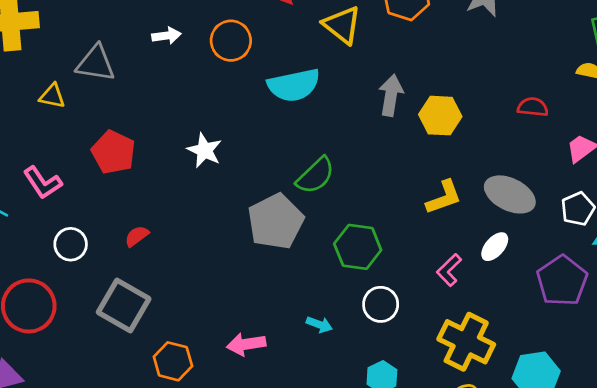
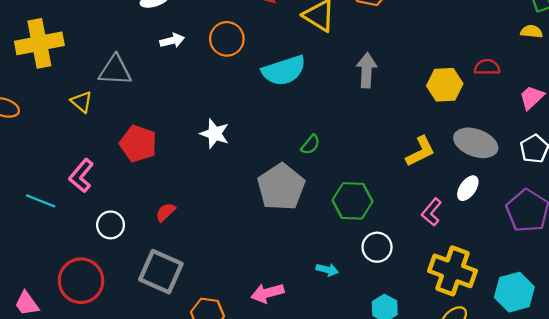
yellow triangle: (52, 96) -> (82, 102), turned 35
yellow hexagon: (440, 116) -> (445, 85), moved
green semicircle: (316, 175) -> (310, 145), size x0.6
pink L-shape: (43, 183) -> (81, 176), turned 80

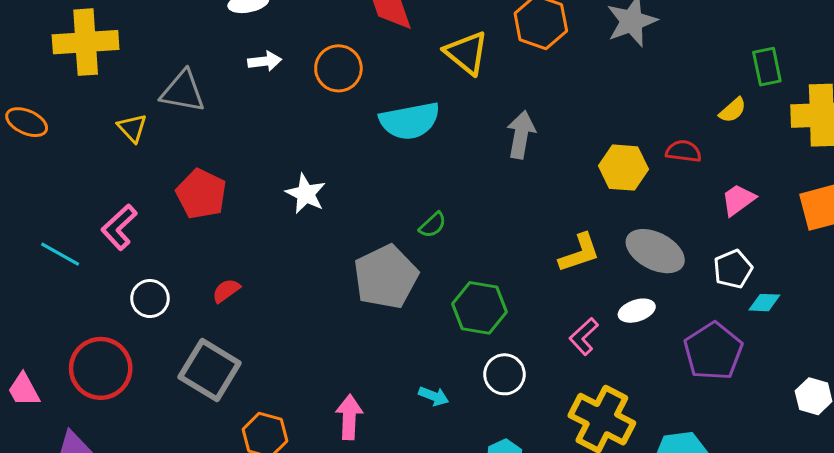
yellow semicircle: (531, 32) -> (733, 110), moved, turned 125
white ellipse: (468, 188) -> (637, 311), turned 30
pink arrow: (267, 293) -> (349, 417), turned 100

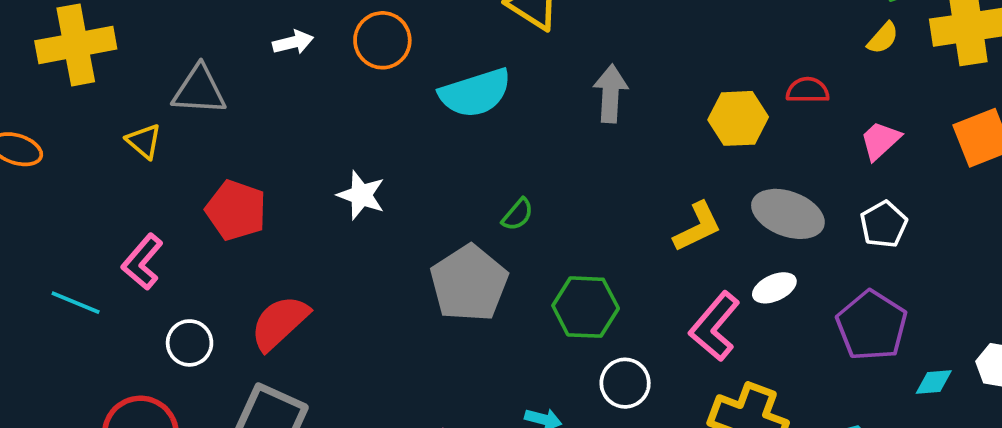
yellow semicircle: (733, 110) -> (883, 38), moved
red semicircle: (226, 291) -> (280, 323), size x1.8
cyan diamond: (764, 303) -> (934, 382), moved
pink L-shape: (584, 336) -> (715, 326), size x1.5

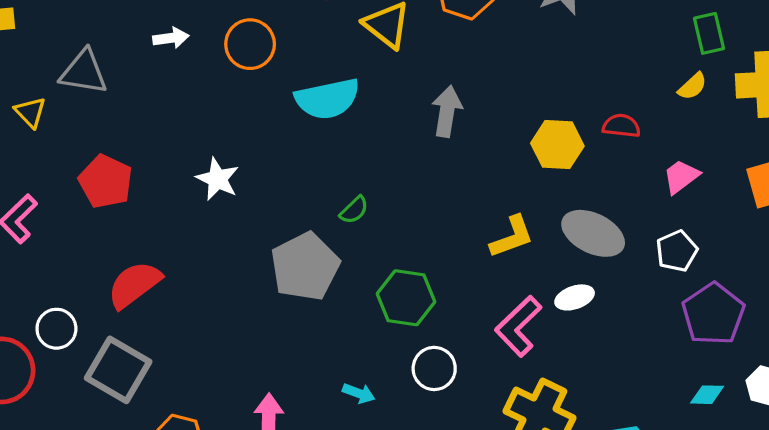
purple pentagon: (872, 326) -> (713, 314), moved
white circle: (190, 343) -> (56, 329), moved

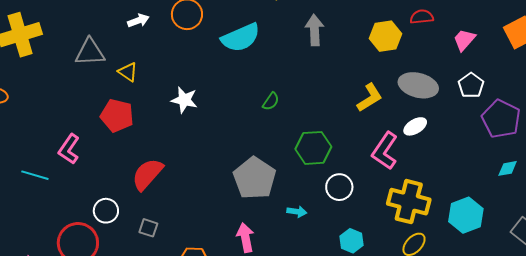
yellow triangle: (30, 112) -> (128, 72), moved
gray pentagon: (305, 267) -> (255, 178), moved
gray square: (118, 370) -> (148, 228), size x0.5

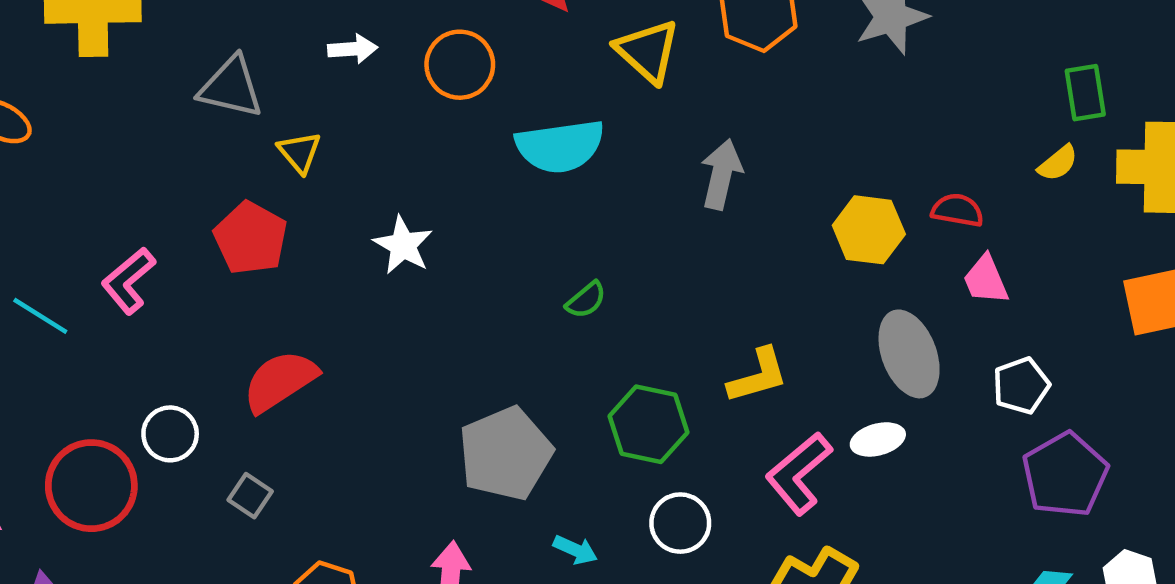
pink trapezoid: (464, 40) -> (986, 280), moved, turned -80
gray ellipse: (418, 85) -> (909, 354), turned 39
yellow L-shape: (370, 98) -> (758, 376), moved

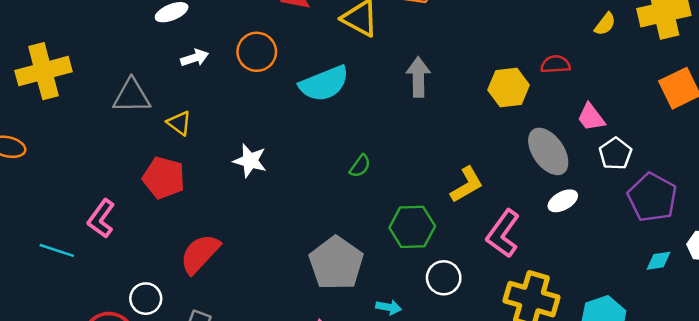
pink trapezoid: (986, 280) -> (591, 117), moved
white ellipse: (878, 439) -> (563, 201), moved

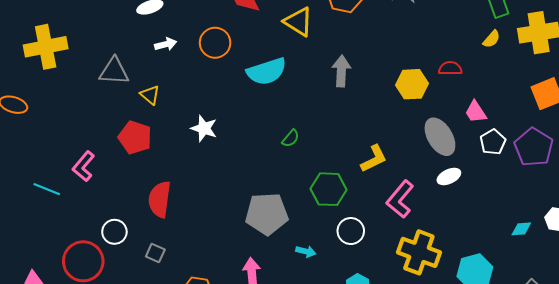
purple pentagon: (652, 197) -> (534, 147), moved
red semicircle: (200, 254) -> (160, 199), turned -39
gray pentagon: (336, 263) -> (267, 214), turned 30

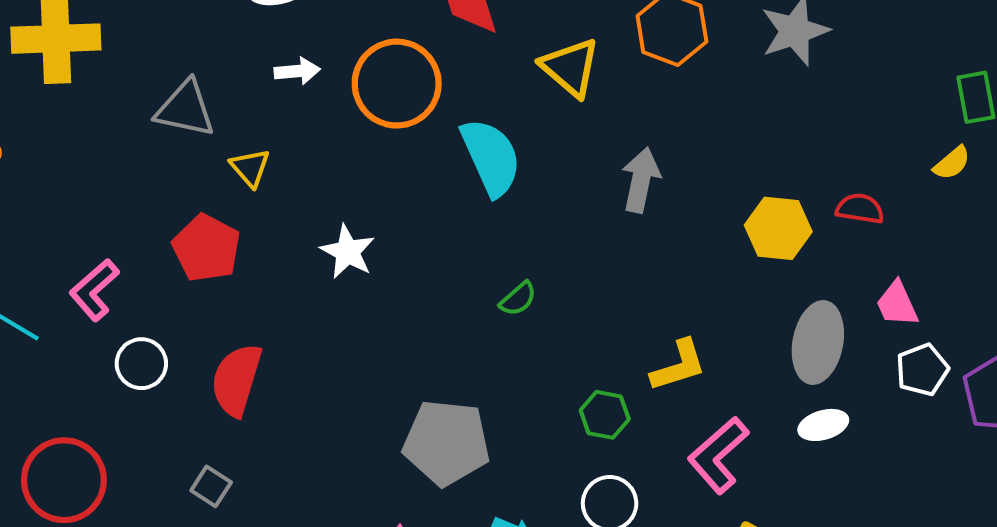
orange circle: (215, 43) -> (397, 84), size x1.4
cyan semicircle: (267, 71) -> (491, 157), turned -105
gray ellipse: (440, 137) -> (818, 342), turned 33
green hexagon: (329, 189) -> (605, 415), moved, size x0.7
white circle: (114, 232) -> (141, 364), moved

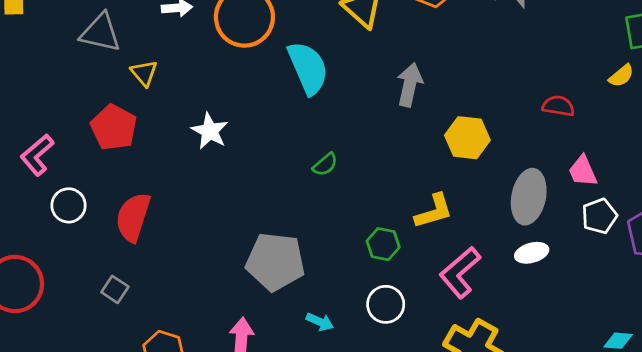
yellow hexagon: (778, 228) -> (467, 138), moved

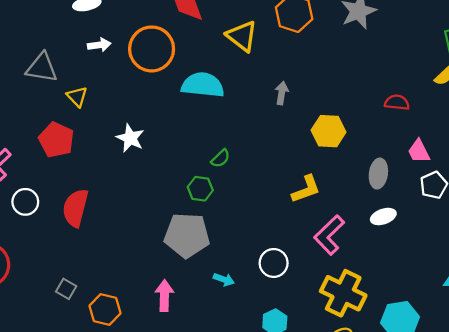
cyan semicircle: (308, 68) -> (203, 85), turned -57
gray arrow: (410, 85) -> (282, 93), size x0.7
gray ellipse: (529, 197) -> (378, 174), size x0.7
green hexagon: (383, 244) -> (200, 189), moved
gray square: (115, 289) -> (66, 289), moved

